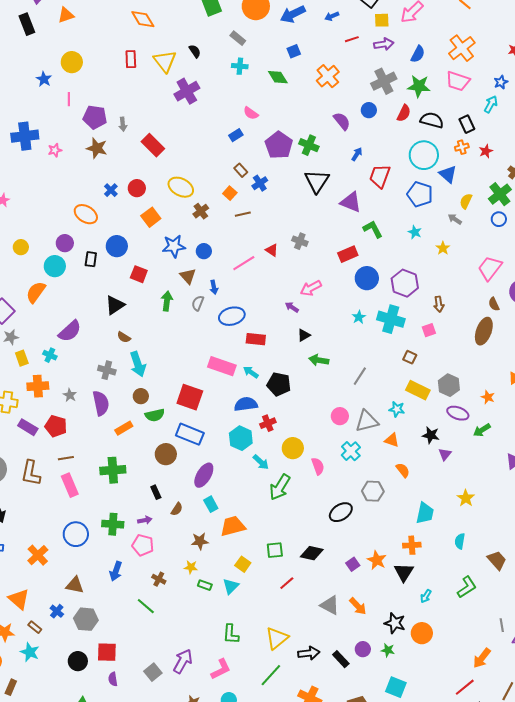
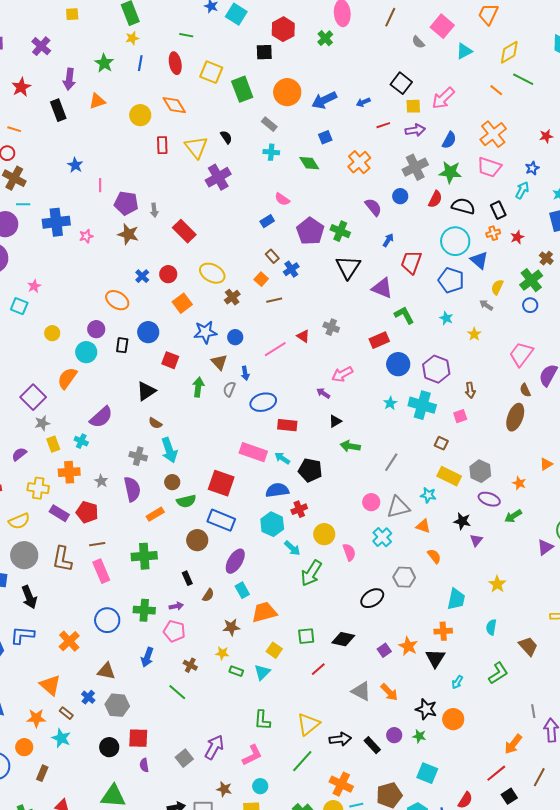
yellow circle: (72, 62) -> (140, 115), moved

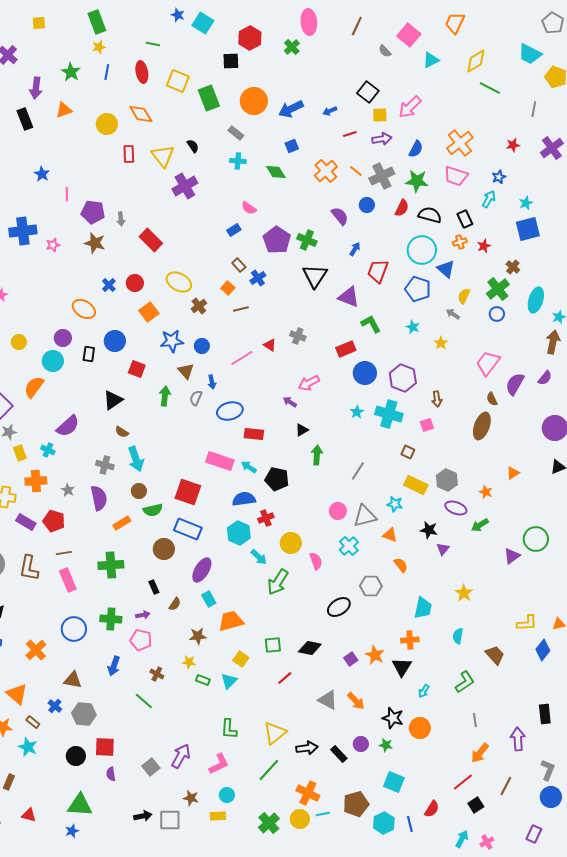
orange line: (496, 90) -> (356, 171), moved
green arrow: (350, 446) -> (317, 455), turned 84
gray line: (533, 711) -> (475, 720), moved

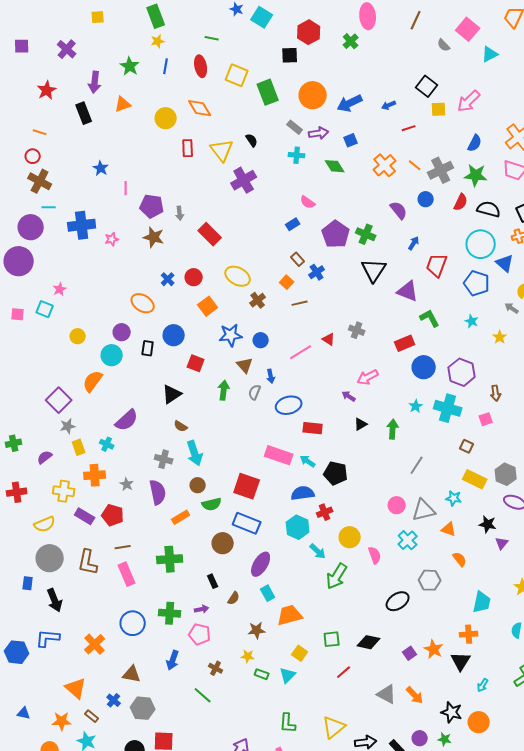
purple arrow: (382, 139) -> (319, 133), moved
green arrow: (317, 455) -> (393, 429), moved

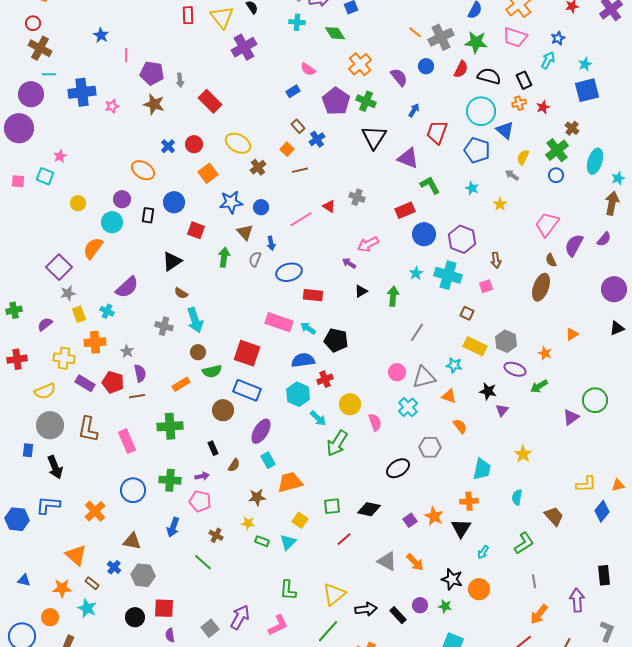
orange cross: (385, 165) -> (360, 64), moved
purple semicircle: (158, 492) -> (140, 373), moved, size x0.7
brown line: (123, 547) -> (137, 396), moved

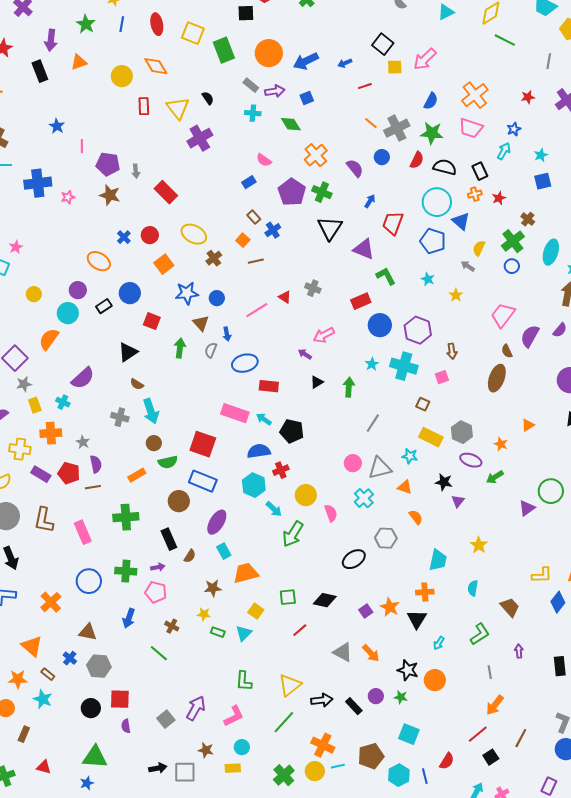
blue square: (587, 90) -> (543, 181), size x0.7
black rectangle: (148, 215) -> (104, 306), turned 49
black rectangle: (213, 448) -> (169, 539), size x1.5
purple arrow: (577, 600) -> (519, 651), moved, size x0.6

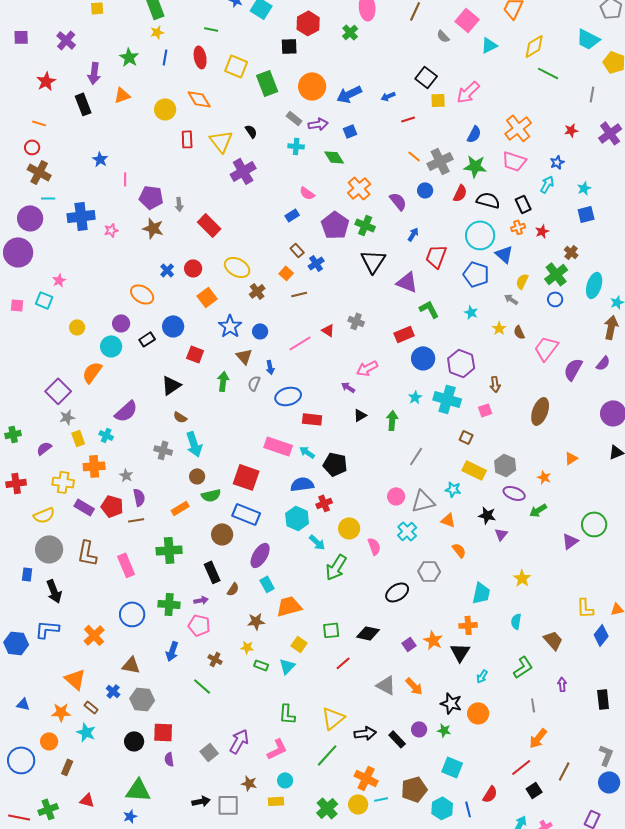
blue star: (187, 293) -> (230, 326), turned -30
brown semicircle: (507, 351) -> (519, 332), moved
yellow L-shape: (542, 575) -> (585, 608), turned 90

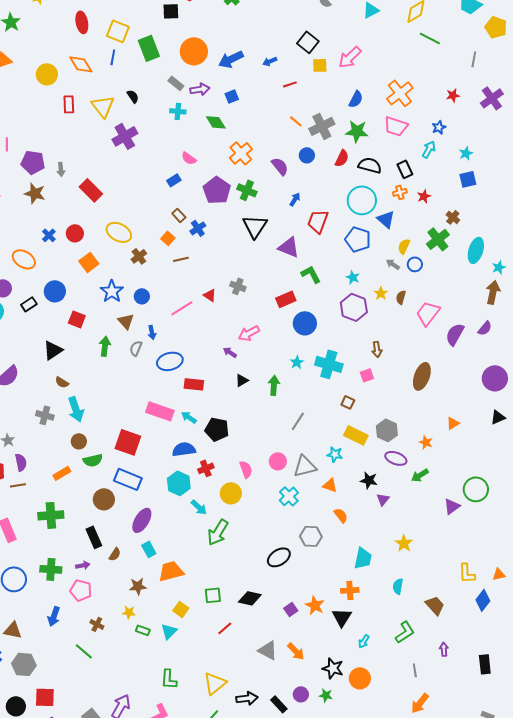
blue line: (165, 57) -> (113, 57), moved
blue circle: (555, 299) -> (415, 264), moved
brown semicircle: (519, 332) -> (401, 297), turned 40
purple hexagon: (461, 363) -> (354, 307), moved
pink semicircle: (374, 546) -> (246, 469), moved

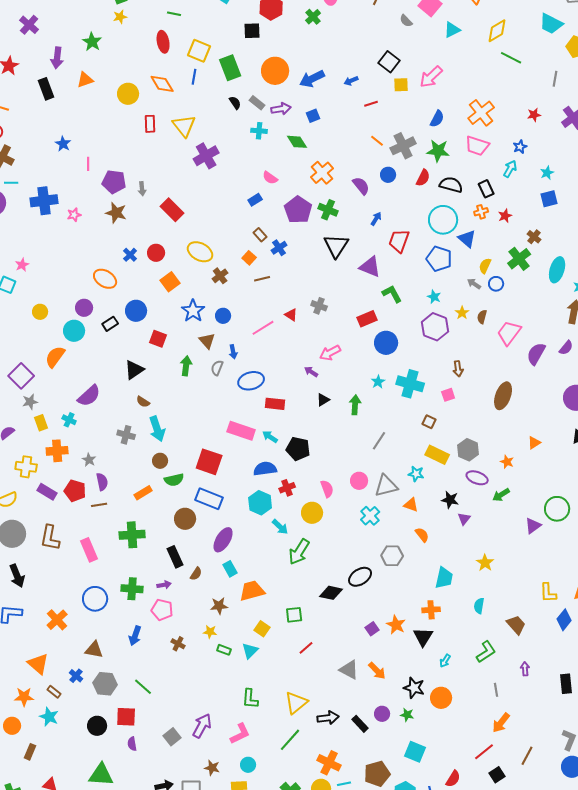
black semicircle: (133, 96) -> (235, 103), moved
black diamond: (250, 598) -> (331, 593), moved
green line: (84, 651) -> (143, 687), moved

